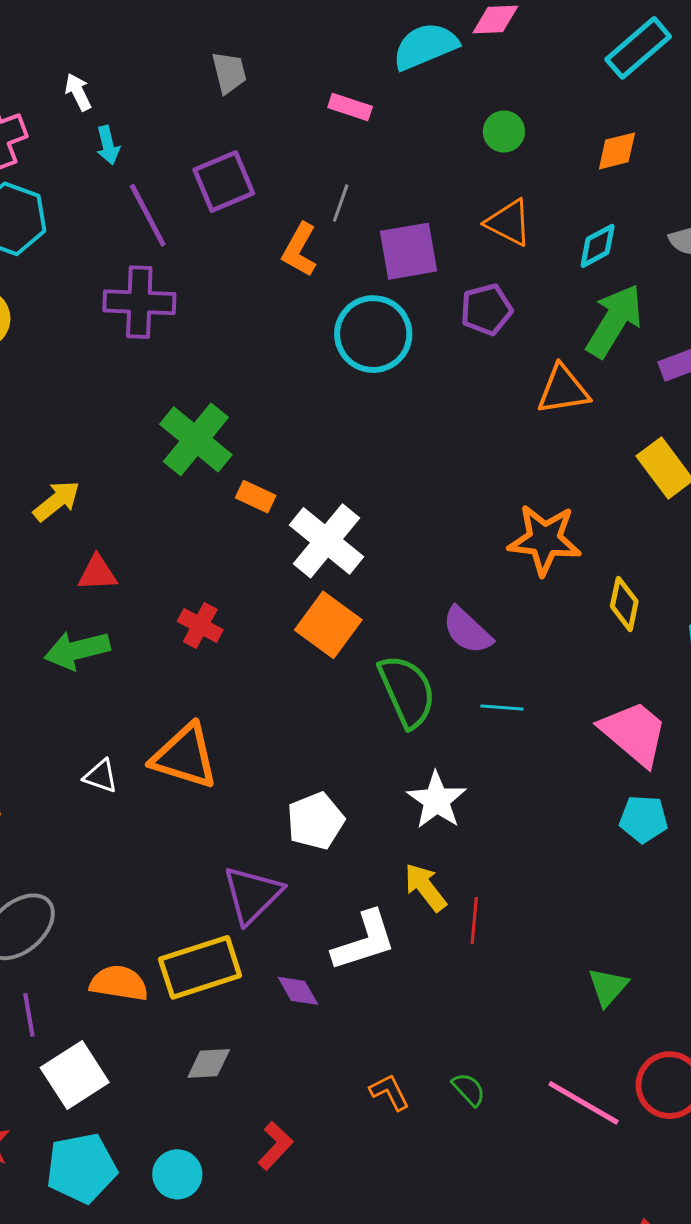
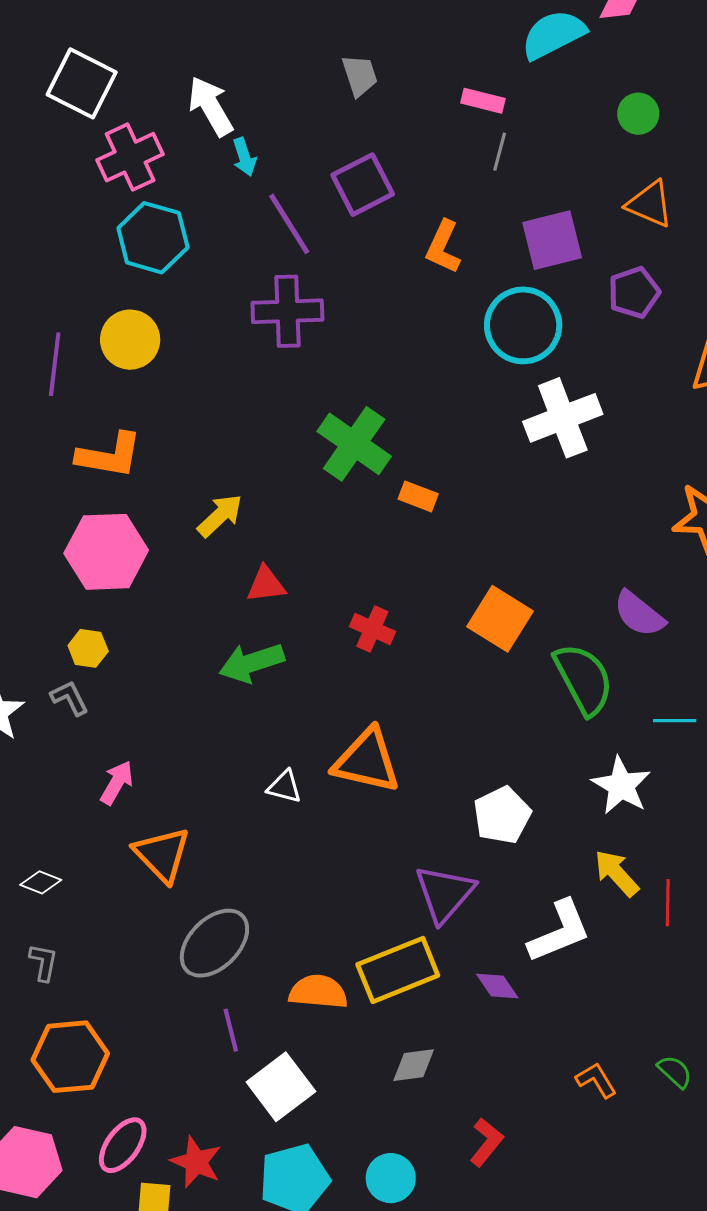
white arrow: (78, 92) -> (211, 106), size x1.6
gray line: (341, 203) -> (500, 152), moved
white cross: (327, 541) -> (563, 418), moved, turned 34
cyan line: (502, 707) -> (675, 721), moved

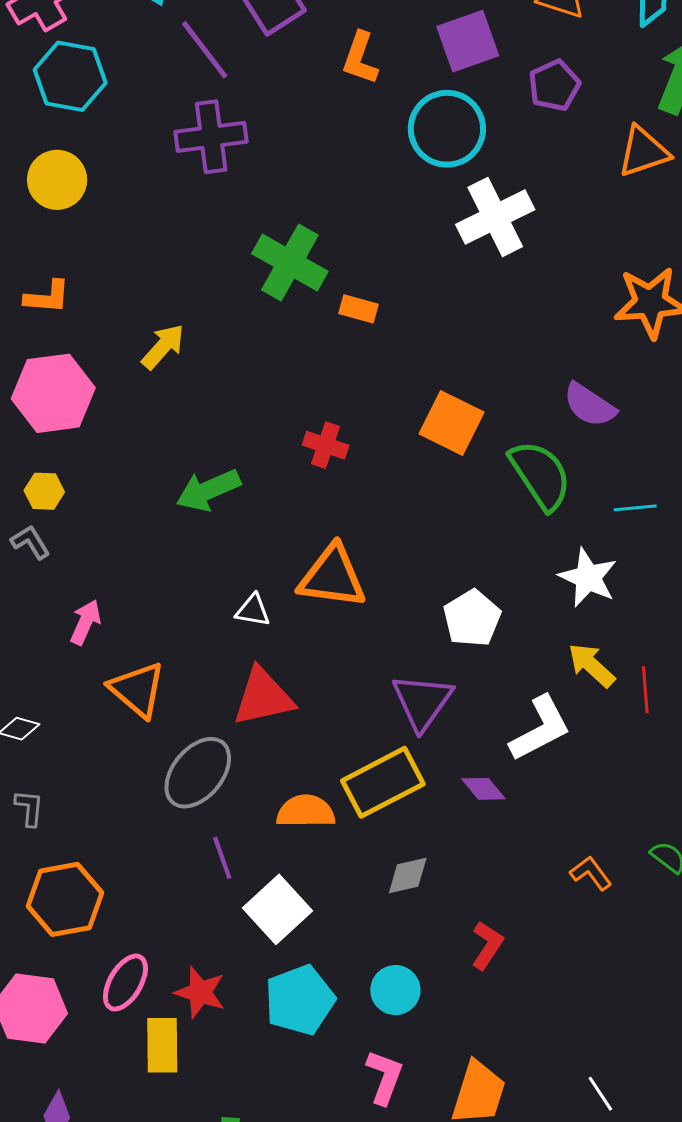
orange L-shape: (109, 455) -> (47, 297), size x0.7
red triangle: (266, 584) -> (263, 697), moved, size x1.6

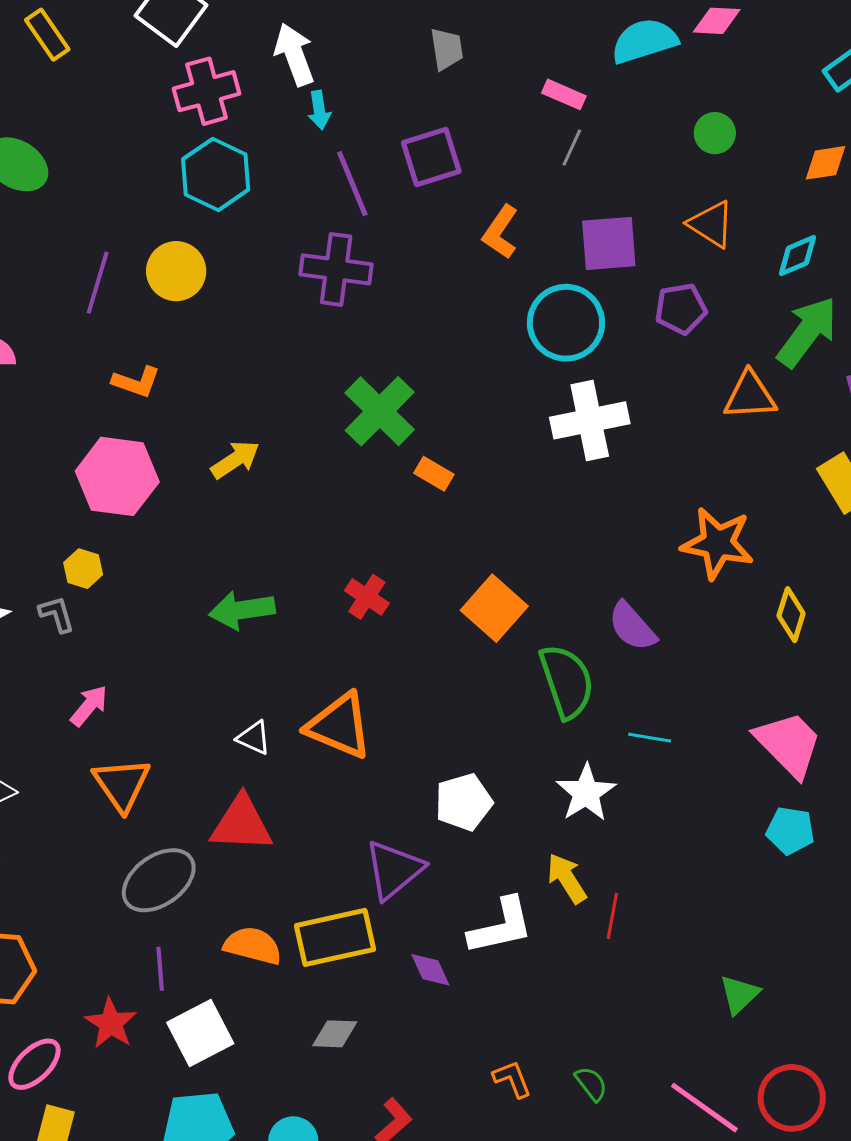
red star: (200, 992) -> (111, 1023), moved

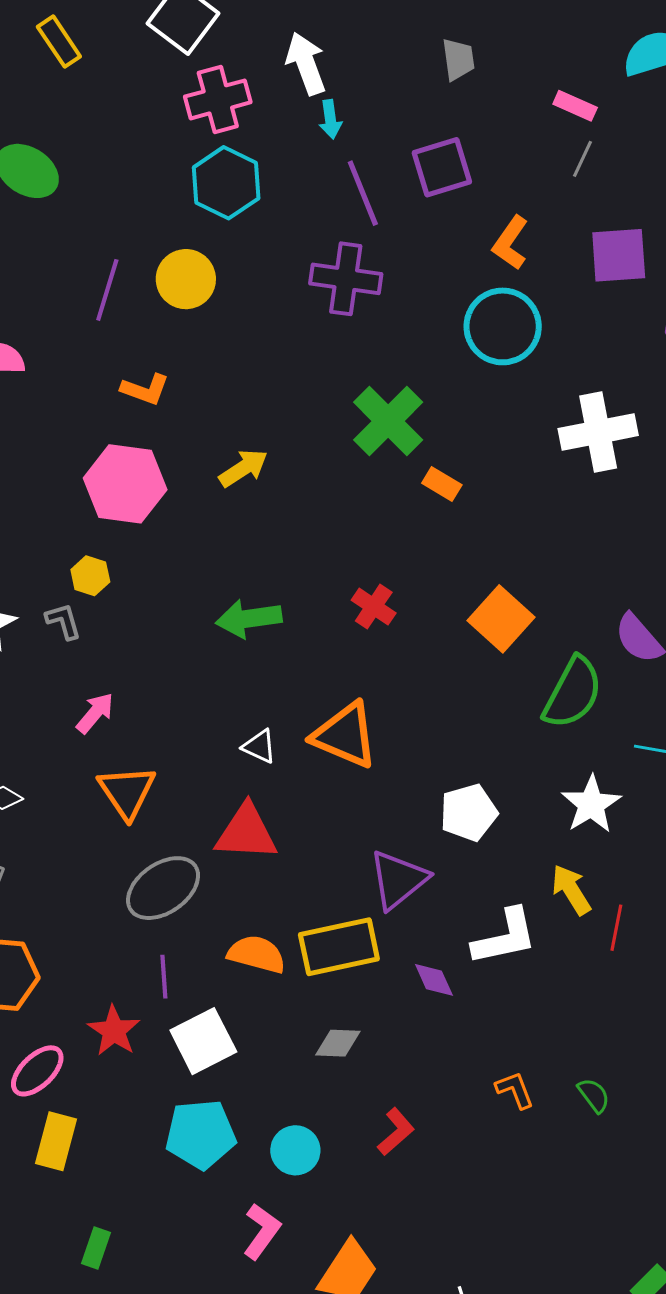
cyan circle: (566, 323) -> (503, 326), moved
green semicircle: (567, 681) -> (573, 693), turned 46

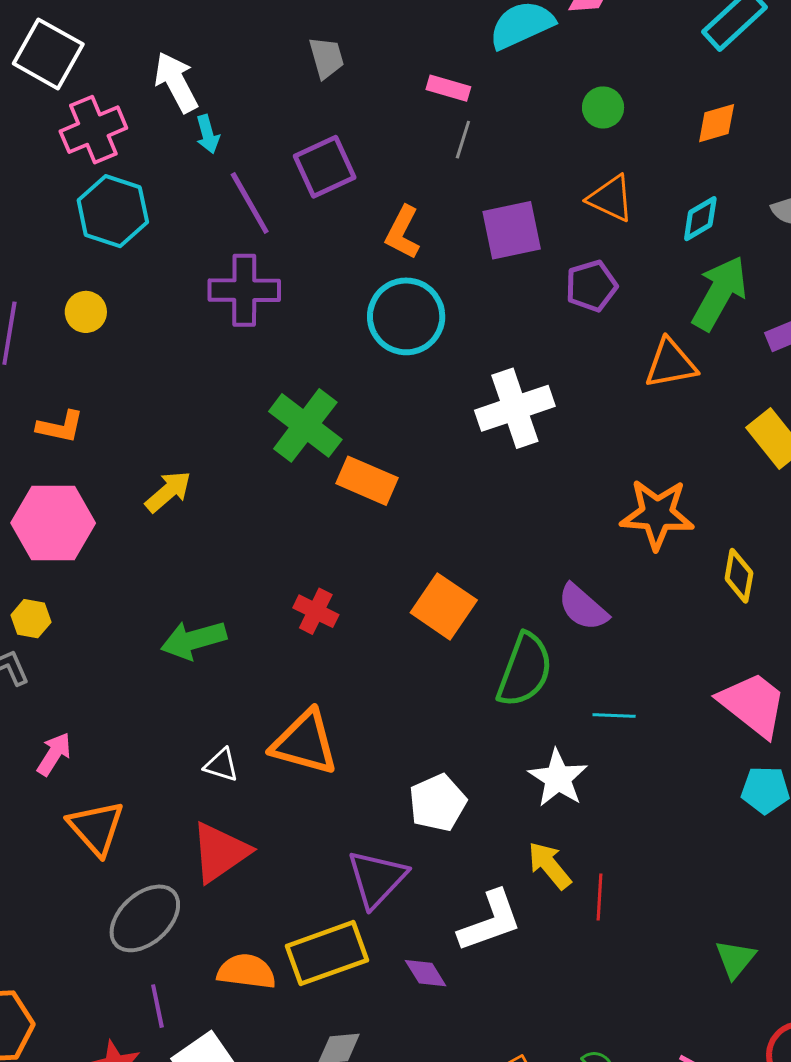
yellow circle: (186, 279) -> (86, 312), size x0.7
orange rectangle: (442, 484) -> (367, 481), size x1.5
red triangle: (246, 832) -> (220, 852), turned -30

